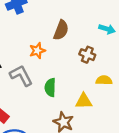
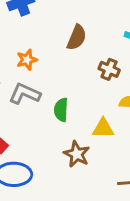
orange star: (37, 51) -> (27, 60), moved
gray L-shape: (21, 76) -> (25, 94), turned -40

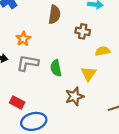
yellow triangle: (103, 128) -> (89, 74), turned -42
brown star: (77, 154) -> (74, 96), turned -30

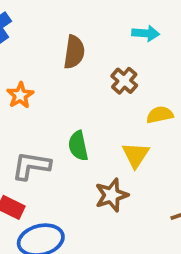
brown cross: (83, 31) -> (124, 81), turned 32
gray L-shape: (28, 63) -> (31, 166), moved

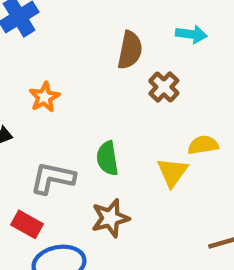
brown semicircle: (74, 52) -> (130, 50), moved
yellow semicircle: (160, 115) -> (203, 145), moved
brown star: (112, 195) -> (110, 218), moved

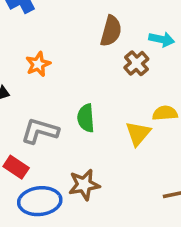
cyan arrow: (191, 34) -> (162, 39), moved
brown star: (110, 218) -> (84, 185), moved

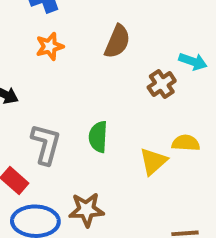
brown semicircle: (111, 31) -> (117, 41), moved
orange star: (38, 64) -> (50, 46), moved
gray L-shape: (40, 131) -> (46, 144), turned 81

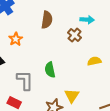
orange star: (50, 46) -> (16, 39), moved
yellow triangle: (153, 161) -> (72, 96), moved

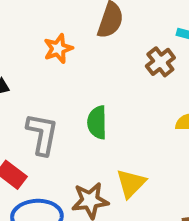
orange star: (16, 39) -> (58, 49), moved

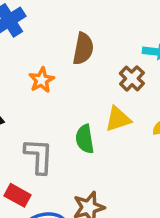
yellow triangle: (131, 183) -> (118, 119), moved, turned 36

